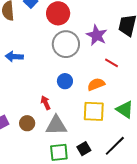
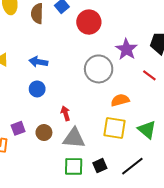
gray circle: (66, 44) -> (99, 69), moved
red line: (111, 63) -> (149, 75), moved
blue circle: (65, 81) -> (37, 89), moved

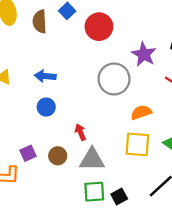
black square: (100, 166) -> (119, 197), moved

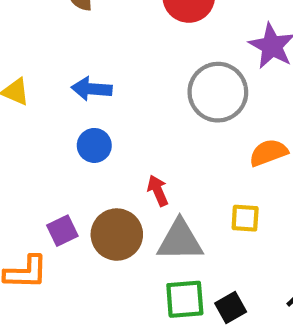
yellow square: (137, 144) -> (245, 218), moved, size x0.6
brown circle: (58, 156) -> (117, 235), size x1.5

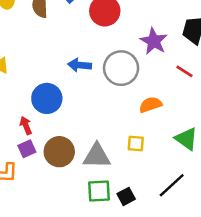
blue arrow: (92, 89) -> (80, 65), moved
blue circle: (94, 145) -> (47, 98), size x1.5
red arrow: (158, 191) -> (26, 125), moved

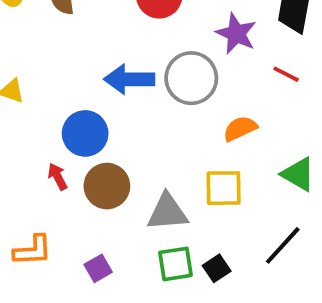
blue arrow: (80, 65) -> (129, 79), size x1.4
yellow square: (136, 143) -> (224, 188), size x1.5
purple square: (27, 149) -> (98, 268), moved
brown circle: (59, 152) -> (107, 186), moved

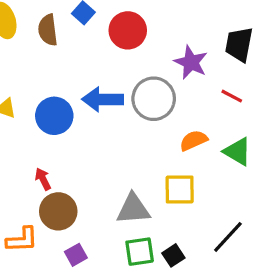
blue circle: (85, 133) -> (54, 116), moved
green triangle: (298, 174) -> (238, 152), moved
brown circle: (107, 186) -> (58, 211), moved

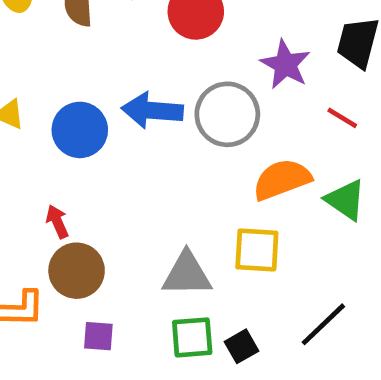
orange semicircle: (194, 140) -> (282, 179), size x1.4
purple square: (76, 255) -> (98, 336), turned 30

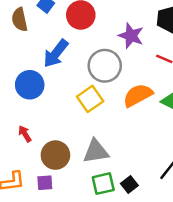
blue arrow: (152, 110) -> (56, 54), moved, turned -48
yellow square: (257, 250) -> (90, 99), moved, turned -30
brown circle: (77, 271) -> (55, 155), moved
purple square: (98, 336) -> (45, 183), moved

